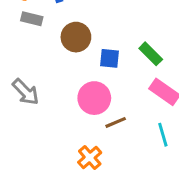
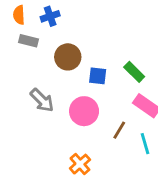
gray arrow: (26, 92) -> (42, 100), moved
brown line: (116, 122) -> (119, 130), moved, turned -36

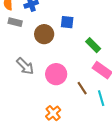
blue square: (98, 76) -> (67, 22), moved
brown line: (119, 130) -> (82, 88), turned -64

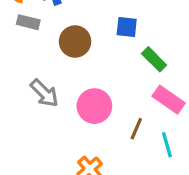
blue square: (67, 22) -> (127, 27), moved
brown line: (82, 88) -> (136, 129), turned 56

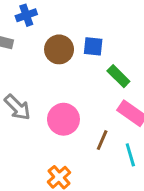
brown circle: (75, 42) -> (59, 49), moved

